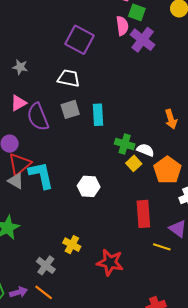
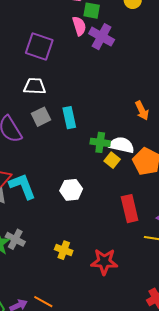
white semicircle: (145, 150) -> (122, 145), size x1.4
gray cross: (46, 265) -> (15, 239), moved

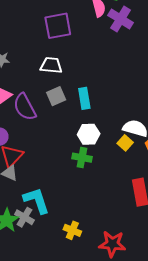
purple square: (39, 46) -> (58, 26), turned -32
green cross: (100, 142) -> (82, 158), moved
cyan L-shape: (22, 186) -> (36, 200), moved
white hexagon: (71, 190) -> (89, 134), moved

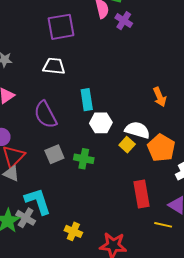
purple cross: (121, 19) -> (124, 21), size x0.7
gray square: (56, 96) -> (54, 154), moved
purple semicircle: (25, 107) -> (45, 115), moved
white hexagon: (89, 134) -> (101, 123), moved

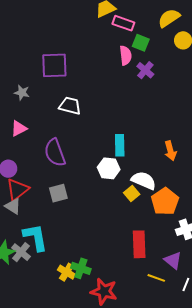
purple square: (61, 27) -> (54, 65), moved
cyan rectangle: (87, 100) -> (120, 145), moved
green cross: (84, 159) -> (81, 268), moved

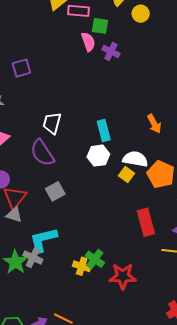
purple square: (54, 65) -> (21, 68), size x0.7
white trapezoid: (70, 106) -> (52, 123), moved, turned -75
cyan L-shape: (35, 237) -> (43, 240), turned -80
green cross: (81, 268) -> (95, 259), turned 30

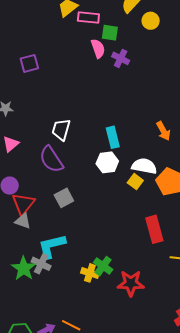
purple square: (21, 68) -> (29, 63), moved

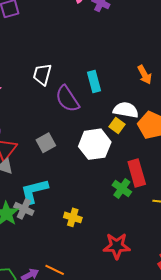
purple semicircle: (51, 159) -> (67, 99), moved
white hexagon: (107, 162) -> (95, 144), moved, size x1.4
green cross: (103, 266) -> (122, 189), moved
red star: (131, 283) -> (117, 246), moved

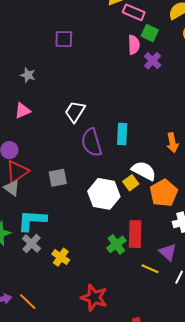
gray cross: (24, 209) -> (32, 244), moved

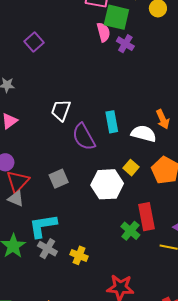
green square: (150, 33) -> (116, 17), size x1.5
purple square: (64, 39) -> (34, 42), turned -30
white semicircle: (144, 171) -> (144, 134), moved

